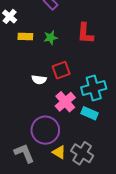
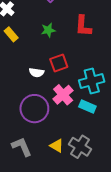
yellow rectangle: (25, 36) -> (11, 34), moved, turned 48
purple circle: (45, 130) -> (34, 109), moved

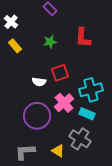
gray L-shape: (22, 147) -> (25, 152), turned -70
gray cross: (80, 147) -> (80, 139), moved

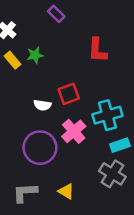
green star: (50, 42) -> (35, 55), moved
cyan rectangle: (87, 114) -> (120, 145), moved, turned -42
gray cross: (80, 139) -> (112, 174), moved

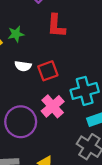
red L-shape: (97, 50) -> (56, 26), moved
white semicircle: (42, 105) -> (23, 66), moved

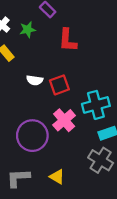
green star: (16, 34) -> (28, 30), moved

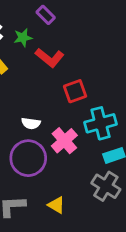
red L-shape: (68, 40) -> (50, 58), moved, turned -55
white semicircle: (35, 80) -> (31, 123), moved
red square: (59, 85) -> (75, 91), moved

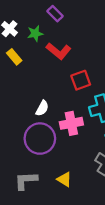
white semicircle: (31, 123) -> (42, 108), turned -70
pink cross: (64, 141) -> (71, 123), turned 30

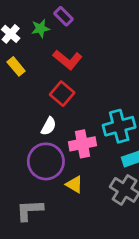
green star: (35, 33) -> (40, 28), moved
red square: (81, 80) -> (62, 94), moved, turned -30
yellow triangle: (64, 179) -> (74, 184), moved

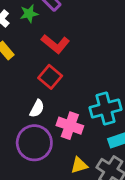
pink cross: (83, 144) -> (70, 126), turned 30
yellow triangle: (74, 184) -> (79, 165), moved, turned -48

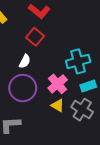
pink cross: (70, 126) -> (58, 84), moved, turned 30
yellow triangle: (79, 165) -> (58, 105), turned 48

